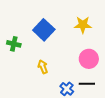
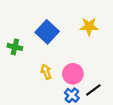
pink circle: (89, 59) -> (73, 74), moved
black line: (87, 84) -> (93, 90), turned -35

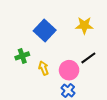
green cross: (15, 47) -> (22, 56), moved, turned -32
black line: (93, 90) -> (88, 58), moved

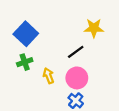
blue square: (45, 31) -> (26, 34), moved
black line: (88, 58) -> (76, 52), moved

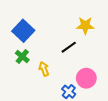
green cross: (25, 62) -> (22, 57), turned -32
pink circle: (77, 78) -> (86, 78), moved

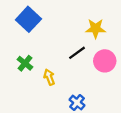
blue square: (23, 31) -> (28, 19), moved
pink circle: (86, 78) -> (105, 61), moved

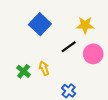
blue square: (28, 19) -> (40, 24), moved
green cross: (25, 63) -> (24, 71), moved

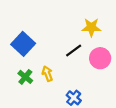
blue square: (40, 24) -> (23, 44), moved

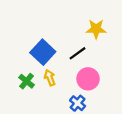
blue square: (23, 44) -> (43, 52), moved
pink circle: (100, 58) -> (88, 79), moved

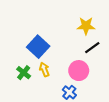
black line: (78, 53) -> (92, 48), moved

